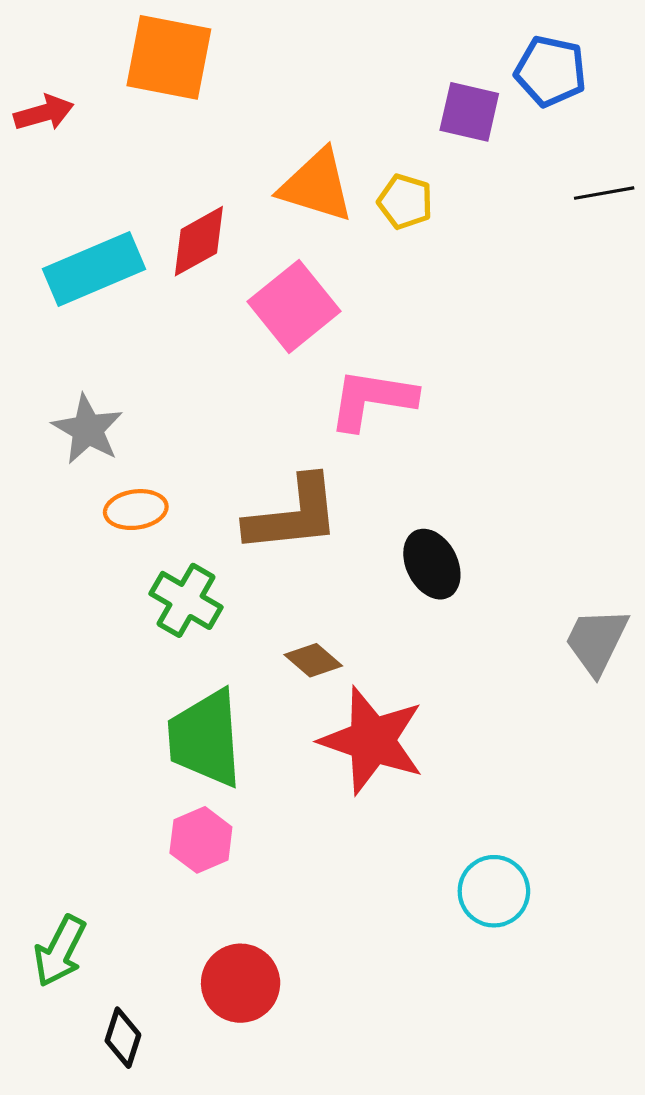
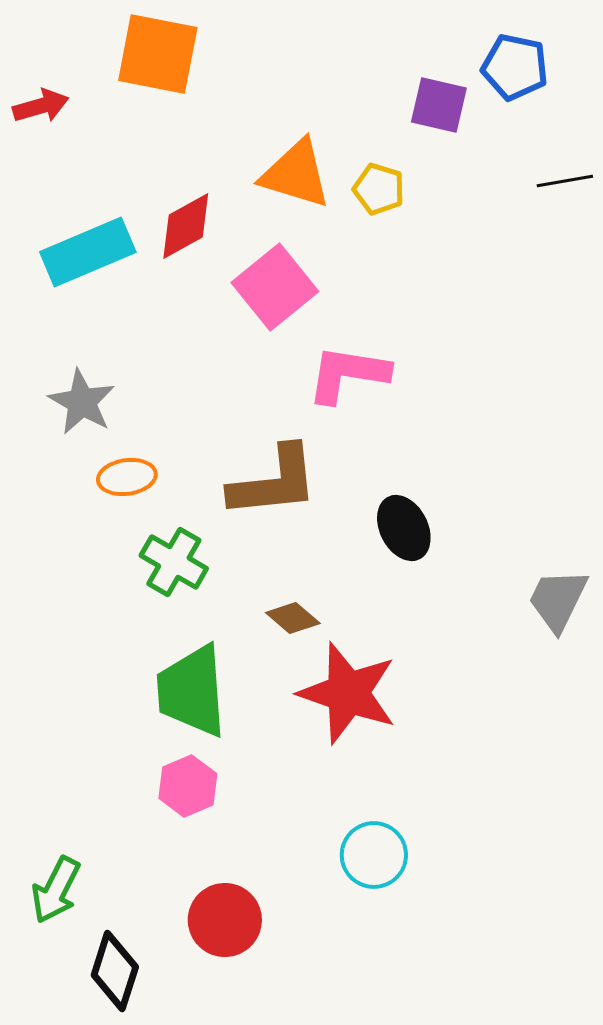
cyan circle: (494, 891) -> (374, 855), moved
black diamond: (123, 1038) -> (115, 971), size x1.4

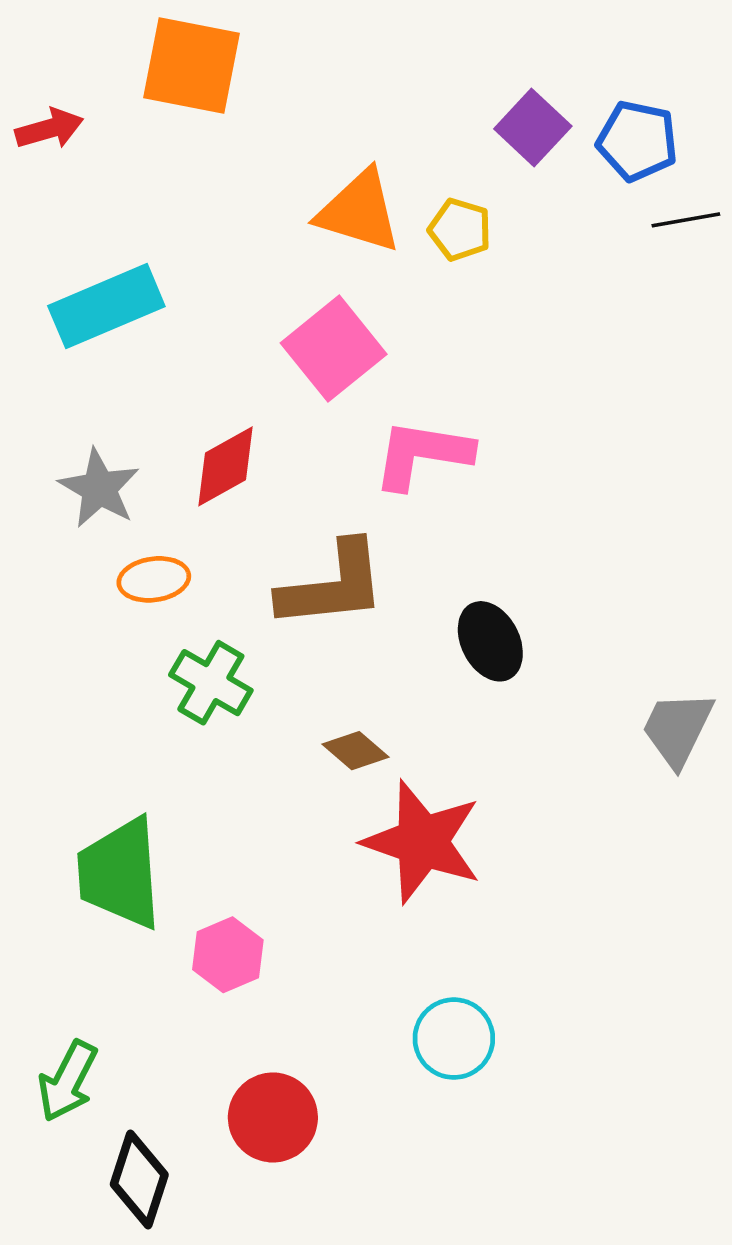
blue pentagon: (515, 67) -> (637, 141), moved
purple square: (439, 105) -> (533, 128), turned 30
red diamond: (186, 226) -> (226, 466), moved
green trapezoid: (192, 691) -> (120, 873), moved

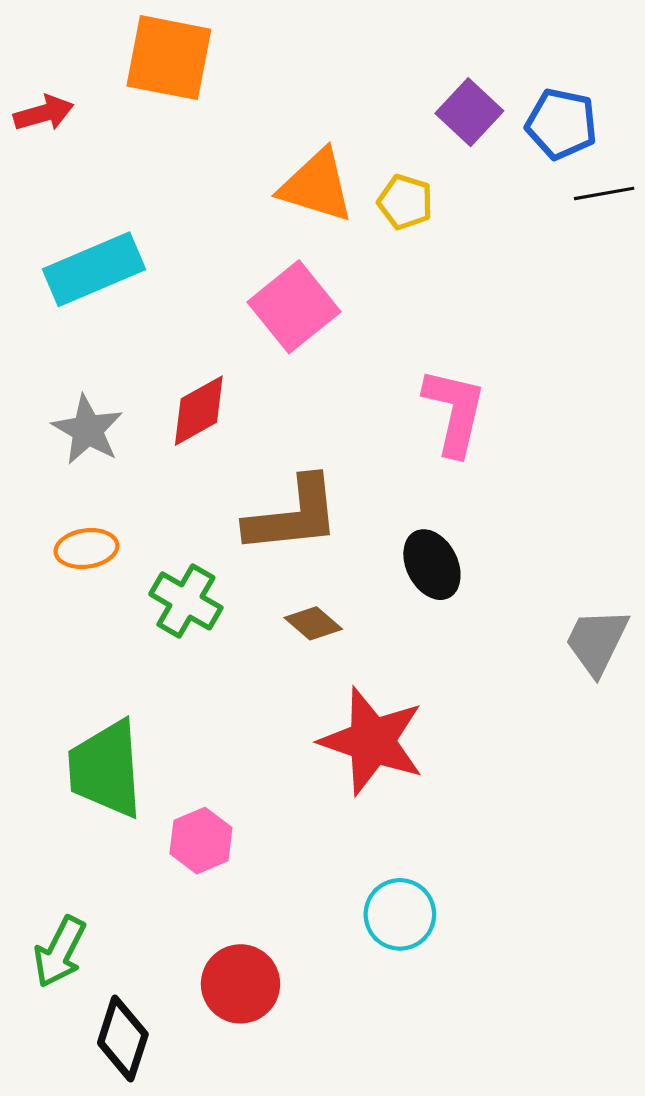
pink L-shape: (422, 454) -> (454, 412), moved, turned 94
orange ellipse: (154, 579) -> (86, 549), moved
brown diamond: (355, 751) -> (313, 623), moved

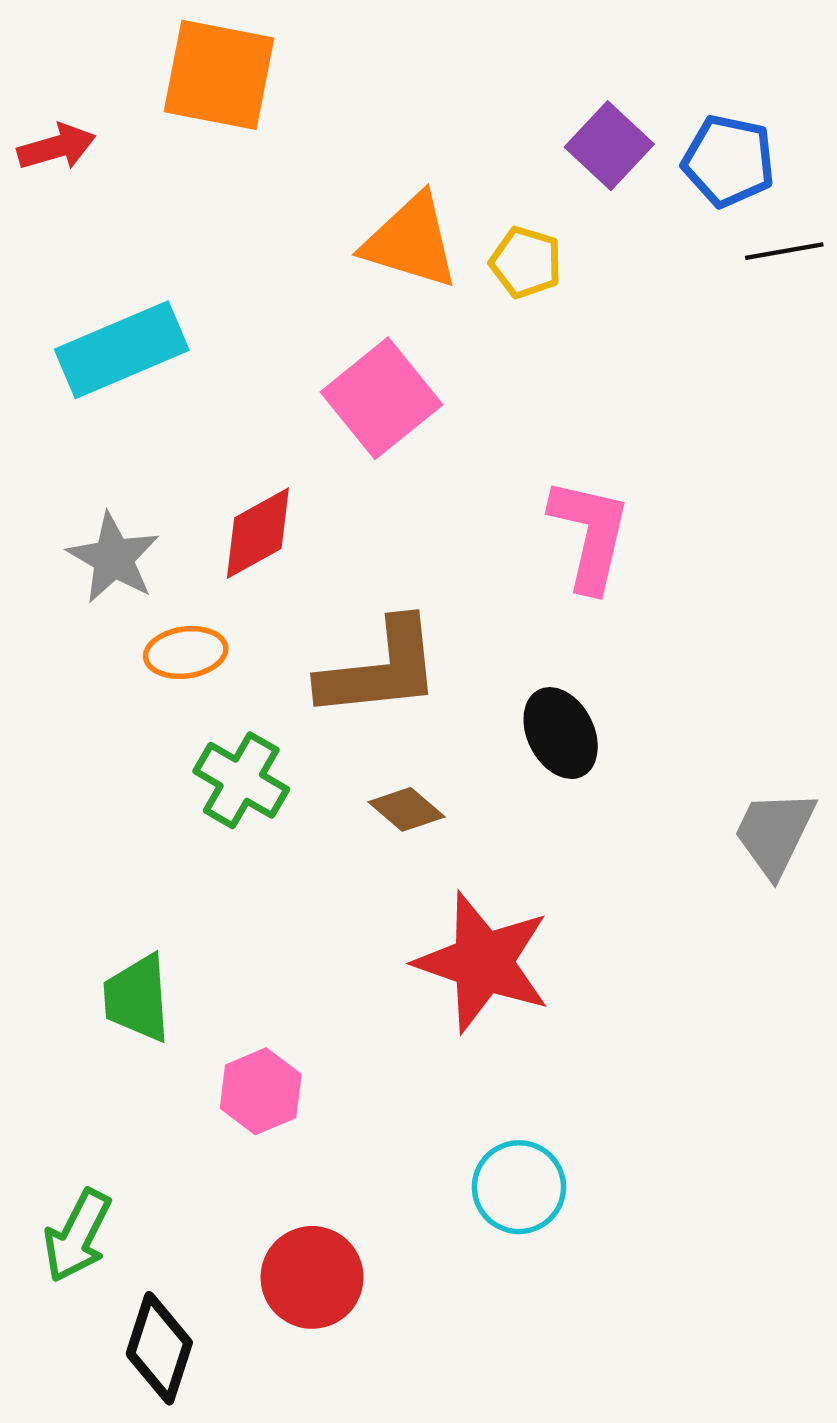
orange ellipse: (86, 549) -> (186, 652), moved
green trapezoid: (106, 769) -> (137, 998), size x0.7

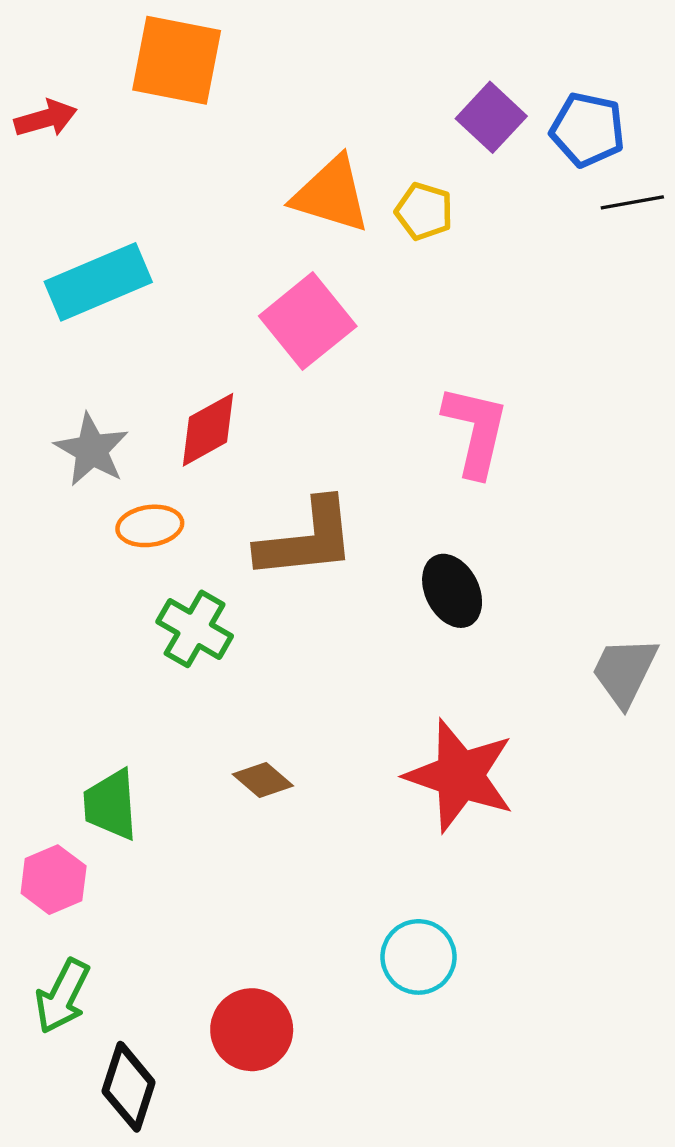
brown diamond: (406, 809) -> (263, 780), moved
red star: (483, 962) -> (460, 776), moved
pink hexagon: (261, 1091) -> (54, 880), moved

